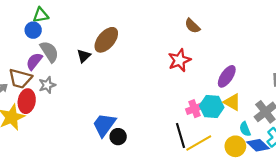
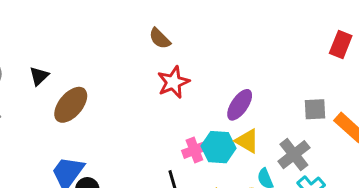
brown semicircle: (192, 26) -> (160, 38), moved
brown ellipse: (106, 40) -> (71, 105), moved

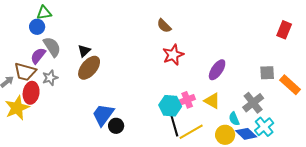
brown ellipse: (71, 105) -> (89, 68), moved
yellow triangle: (247, 141) -> (212, 101), moved
cyan hexagon: (219, 147) -> (170, 106), moved

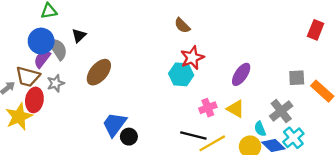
blue circle: (37, 27) -> (41, 41), moved, size x1.5
black triangle: (84, 51) -> (79, 35), moved
cyan hexagon: (170, 106) -> (181, 74), moved
black line: (174, 125) -> (193, 135), turned -60

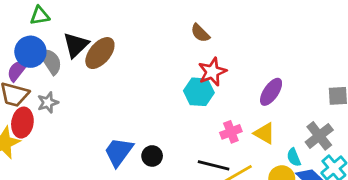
black triangle: (79, 35) -> (76, 45), size x1.5
purple semicircle: (42, 59) -> (17, 70), moved
brown ellipse: (99, 72) -> (100, 53), moved
black circle: (129, 137) -> (152, 156), moved

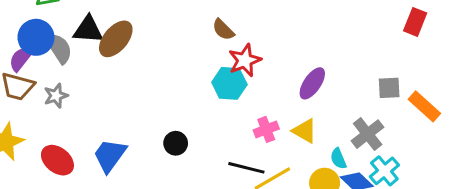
brown semicircle: (200, 33) -> (223, 30), moved
black triangle: (76, 45) -> (88, 30), turned 48
red ellipse: (22, 123) -> (57, 160), moved, turned -60
blue trapezoid: (119, 152) -> (110, 156), moved
black circle: (152, 156) -> (176, 143), moved

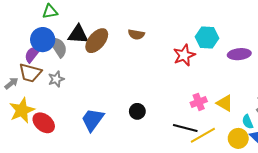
brown semicircle: (223, 30) -> (136, 34), moved, turned -35
cyan hexagon: (229, 83) -> (207, 37), moved
purple ellipse: (312, 83) -> (239, 54), moved, turned 50
red ellipse: (57, 160) -> (44, 123), moved

